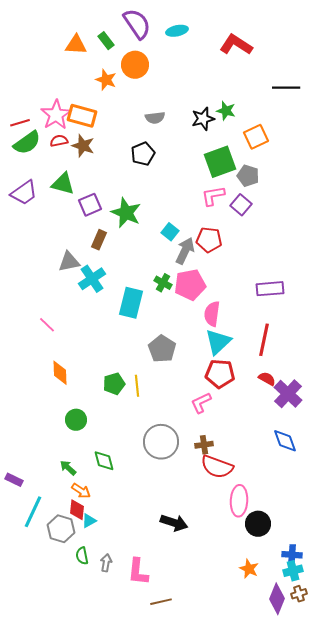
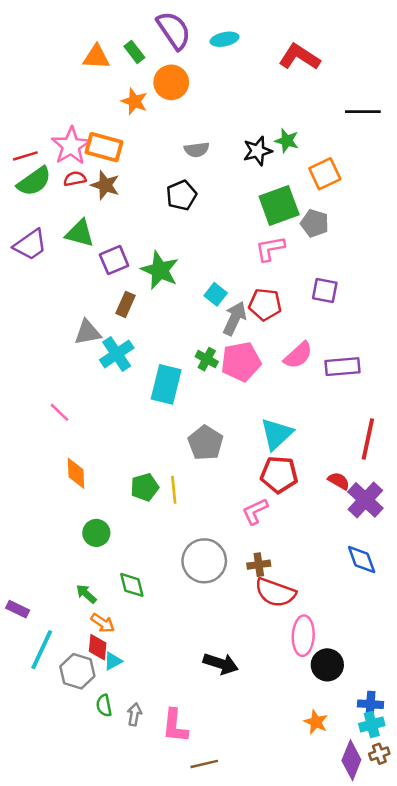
purple square: (241, 205) -> (325, 291), moved, turned -30
pink semicircle: (212, 314) -> (298, 355), moved, turned -140
red line: (264, 340) -> (368, 439), moved

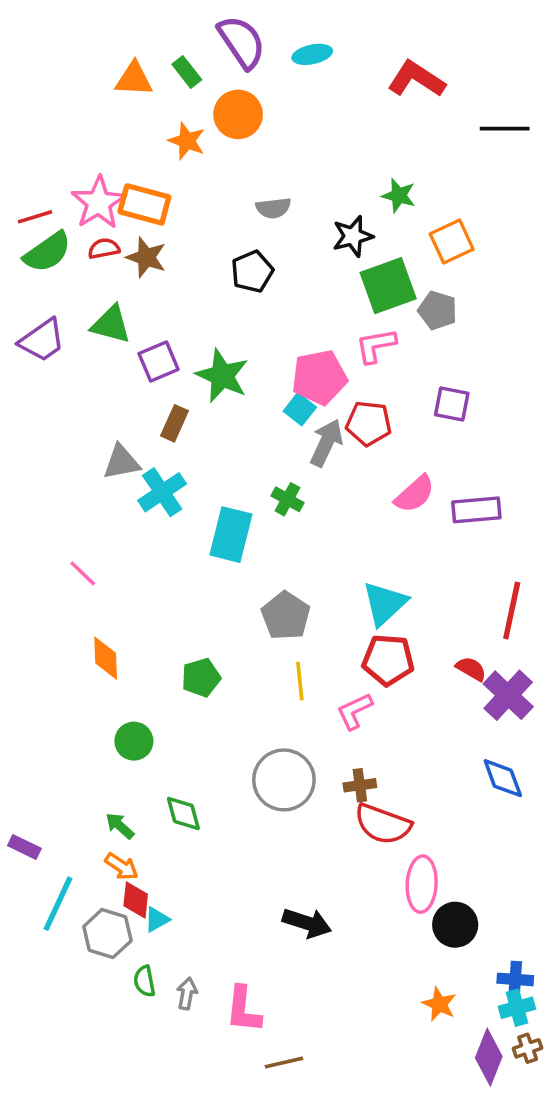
black line: (363, 112) -> (505, 129), moved
black star: (258, 151) -> (353, 236), moved
pink pentagon: (241, 362) -> (319, 377), moved
yellow line: (174, 490) -> (300, 681), moved
orange arrow: (103, 623) -> (122, 866), moved

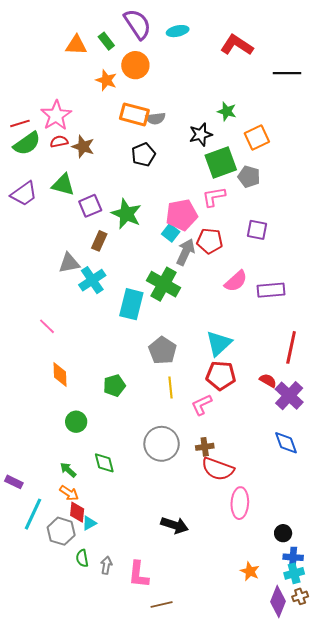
orange rectangle: (144, 204) -> (134, 114), moved
green cross: (287, 499) -> (164, 284), size x1.8
black circle: (455, 925) -> (283, 533), moved, size x0.7

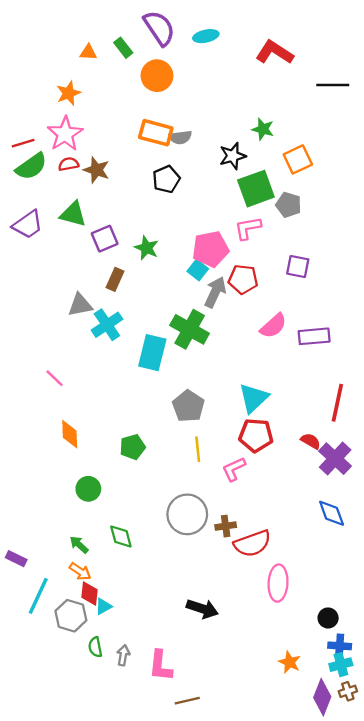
orange triangle: (76, 45) -> (88, 52), size x0.7
orange star: (106, 80) -> (69, 93), moved, turned 30
green star: (126, 214) -> (147, 248), size x0.7
brown cross: (205, 447) -> (226, 526), moved
red semicircle: (218, 469) -> (252, 543), turned -40

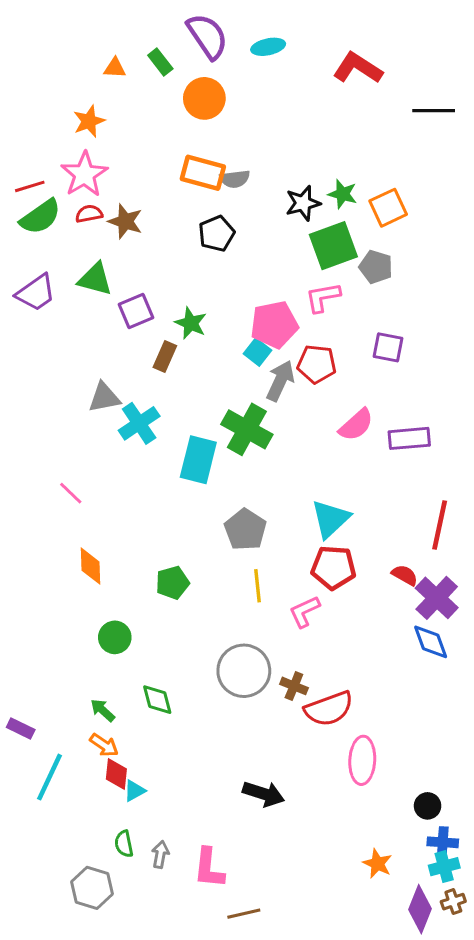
green star: (263, 129) -> (343, 194), moved
brown rectangle: (115, 279) -> (165, 356), moved
blue diamond: (332, 513) -> (431, 642), moved
brown cross: (226, 526) -> (294, 686), turned 30
gray hexagon: (71, 616) -> (92, 888), moved

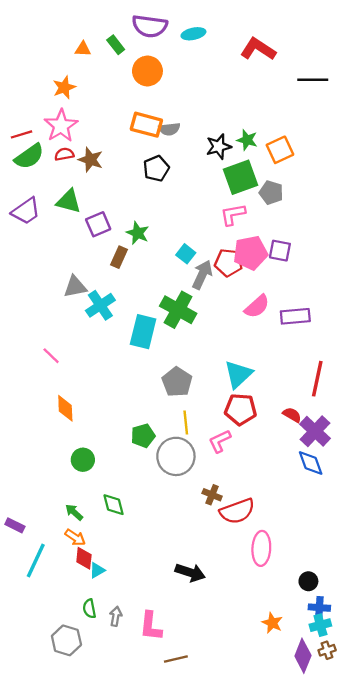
purple semicircle: (207, 36) -> (150, 26), turned 132
pink pentagon: (274, 325) -> (250, 253), moved
green pentagon: (172, 583) -> (143, 436), moved
gray circle: (244, 671) -> (176, 456), moved

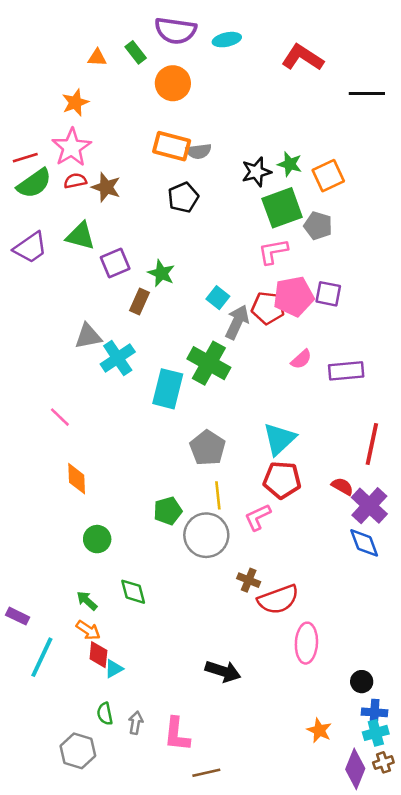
pink semicircle: (257, 306) -> (301, 359), size x0.7

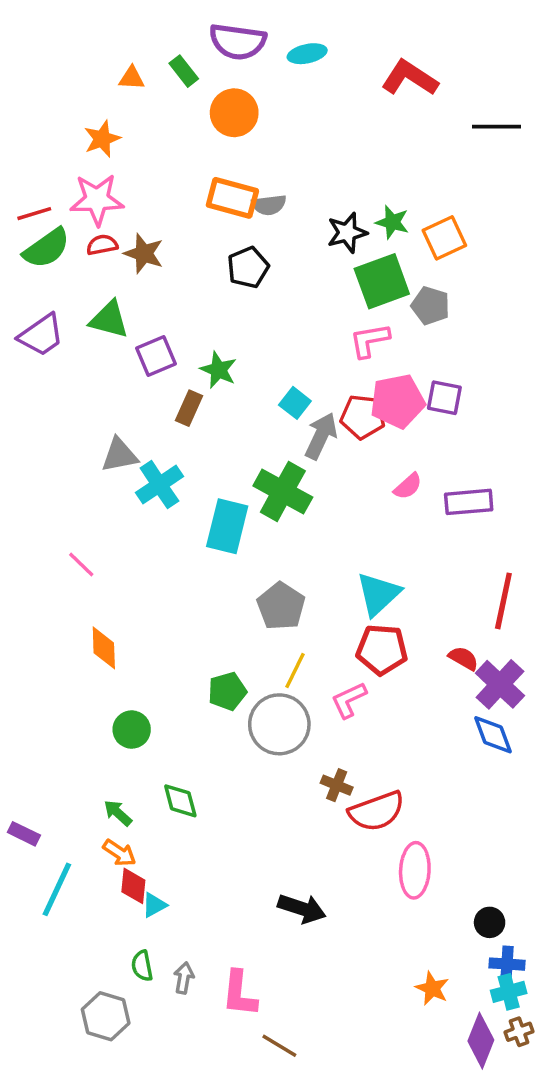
pink star: (71, 147) -> (97, 200), turned 30
yellow line: (218, 495) -> (295, 670), turned 32
brown line: (206, 773) -> (279, 1046), turned 44

